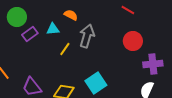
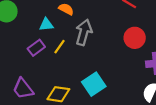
purple rectangle: (30, 34) -> (36, 48), moved

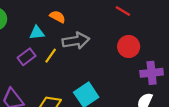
gray arrow: (84, 32) -> (76, 41), turned 65

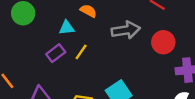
gray arrow: (76, 41) -> (126, 30), moved

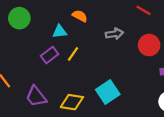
gray arrow: (126, 30) -> (114, 34), size x0.7

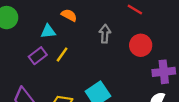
gray arrow: (114, 34) -> (105, 34), turned -78

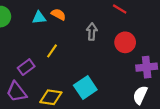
cyan triangle: (48, 31) -> (39, 18), moved
purple rectangle: (38, 56) -> (26, 67), moved

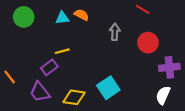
yellow line: (52, 51) -> (62, 51), moved, turned 40

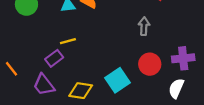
gray arrow: (115, 32) -> (144, 26), moved
red circle: (148, 43) -> (150, 64), moved

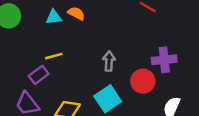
gray arrow: (144, 26) -> (109, 61), moved
purple cross: (183, 58) -> (164, 60), moved

